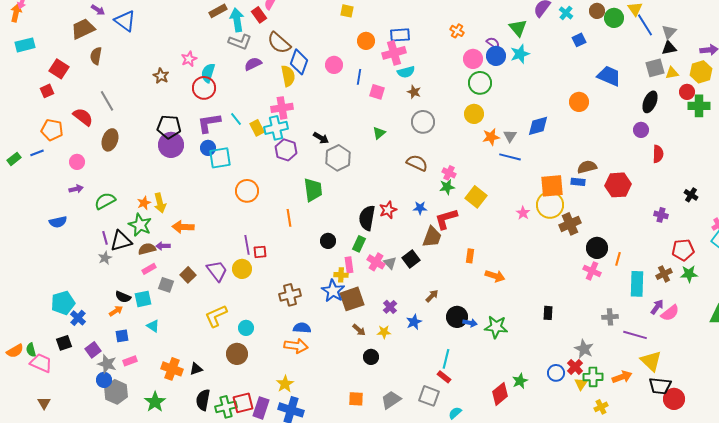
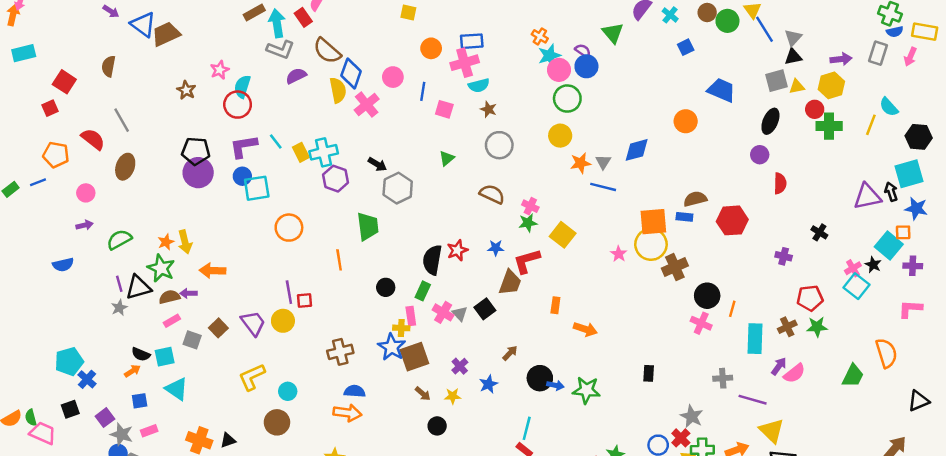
brown trapezoid: (83, 29) -> (166, 34), moved
cyan star: (520, 54) -> (549, 56), moved
pink cross: (282, 108) -> (367, 105), moved, turned -30
cyan triangle: (153, 326) -> (177, 389), size x1.5

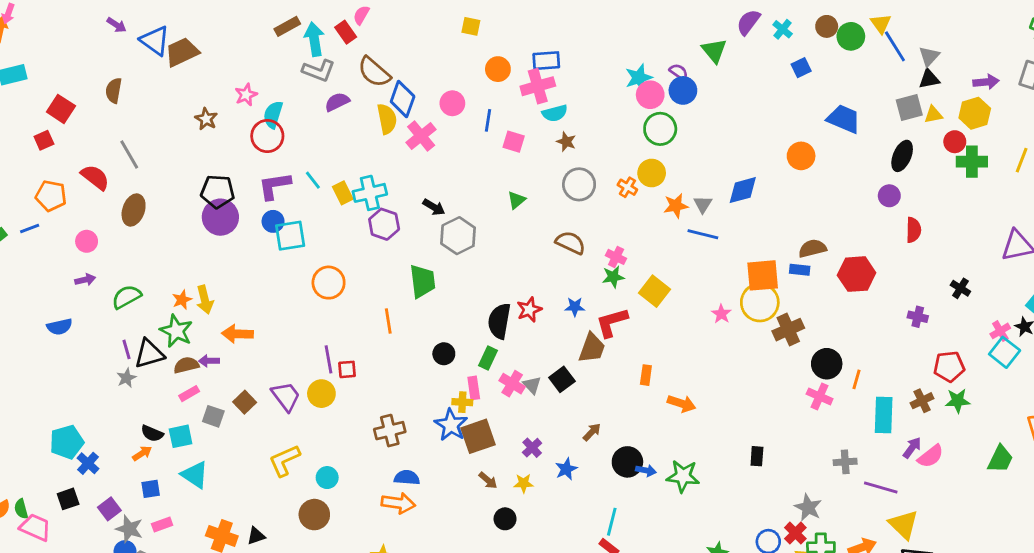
orange cross: (540, 36) -> (627, 187), moved

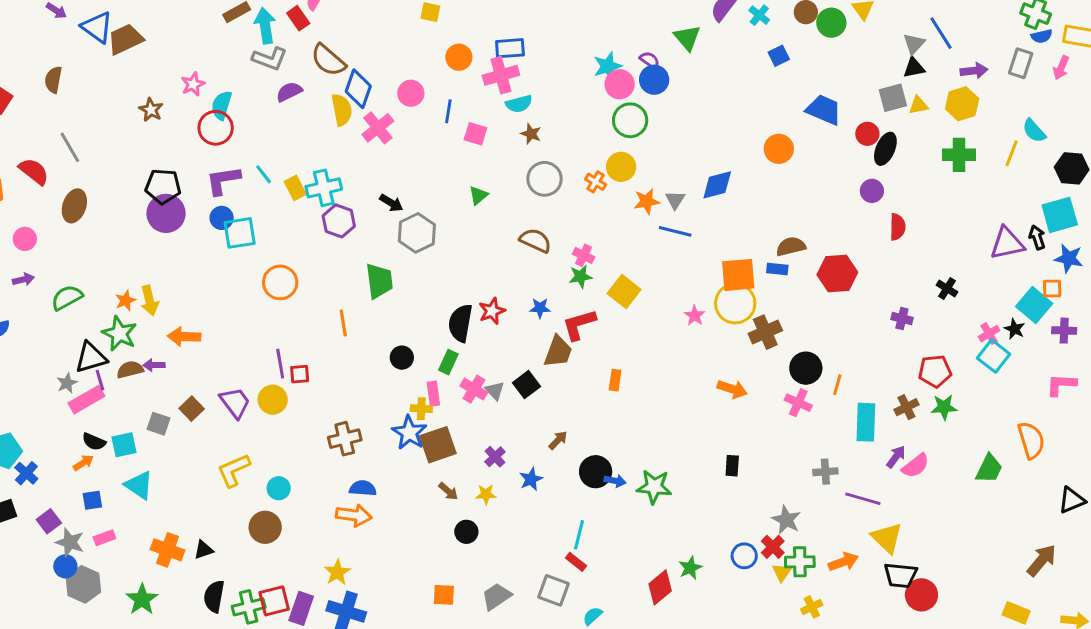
blue line: (895, 46) -> (941, 33), moved
red circle: (955, 142) -> (867, 134), moved
purple line: (126, 349) -> (100, 380), moved
pink rectangle: (189, 394) -> (86, 400), moved, size x1.6
orange arrow: (682, 404) -> (732, 389), moved

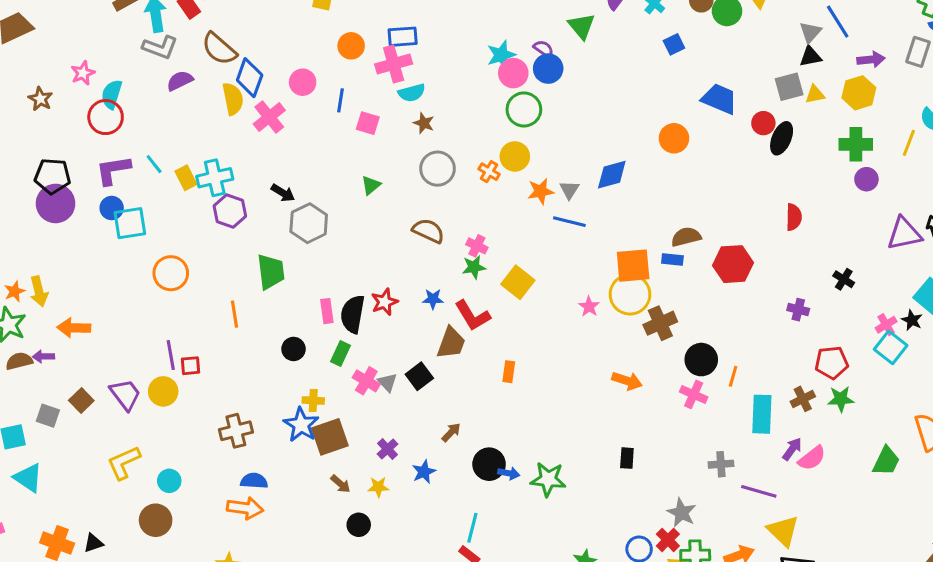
purple circle: (872, 191) -> (866, 179), moved
red L-shape: (579, 325) -> (472, 316), turned -105
pink rectangle: (433, 394) -> (327, 311), moved

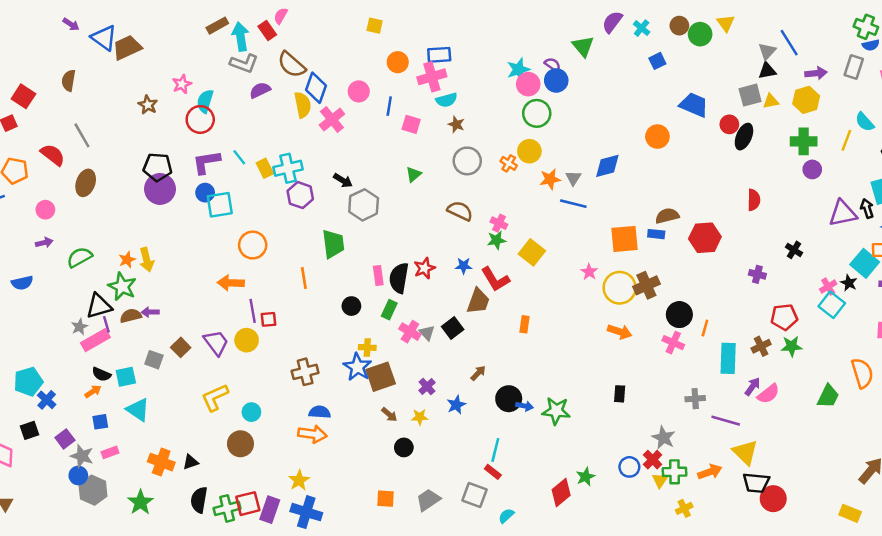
yellow circle: (630, 294) -> (620, 288), moved
orange arrow: (74, 328) -> (231, 283), moved

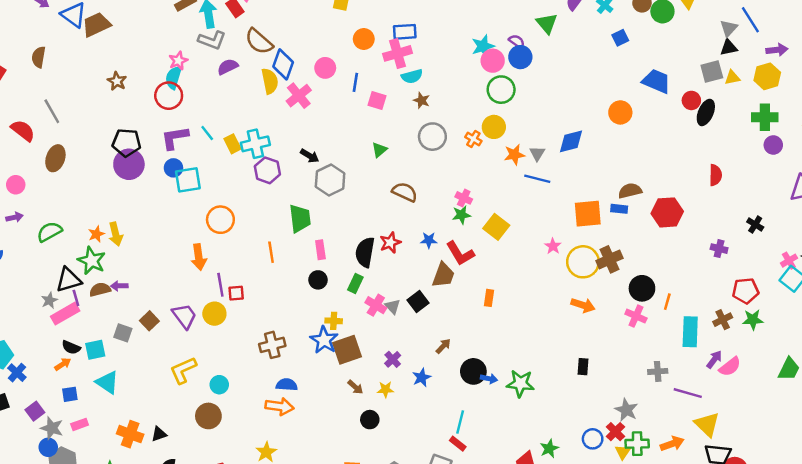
pink star: (182, 84) -> (178, 61), moved
brown semicircle: (460, 211) -> (405, 192), moved
pink rectangle: (378, 276) -> (320, 250), moved
orange arrow: (231, 283) -> (199, 257), turned -100

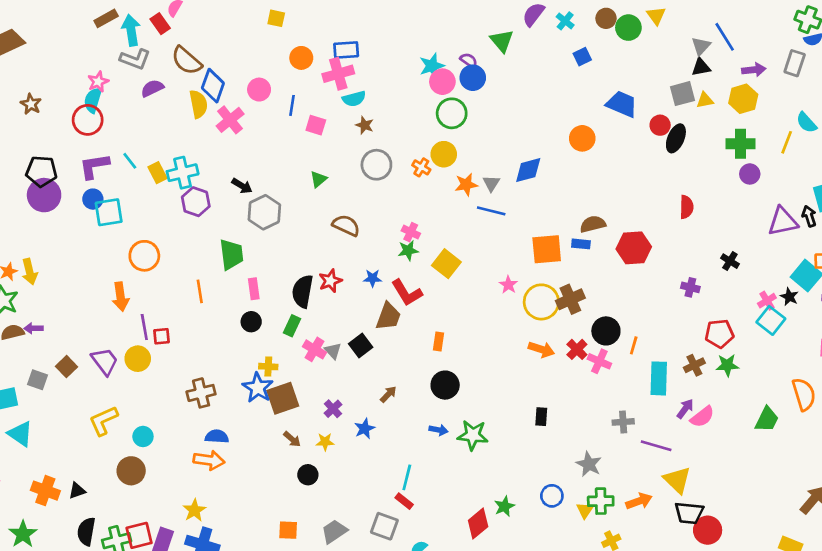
black circle: (473, 371) -> (445, 385), moved
red cross: (615, 432) -> (577, 349), moved

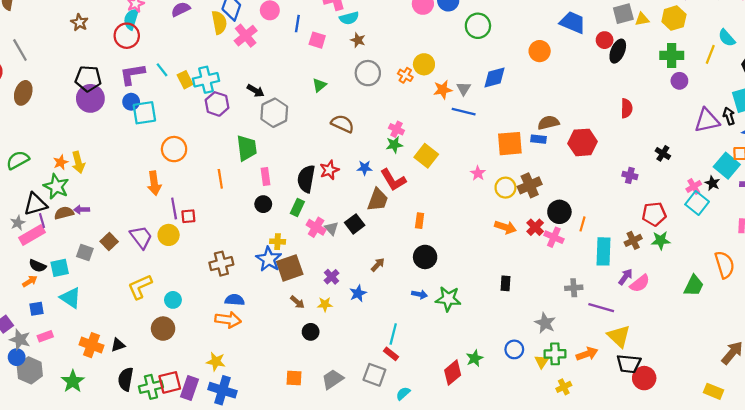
green circle: (452, 113) -> (478, 26), moved
yellow circle: (541, 302) -> (505, 188), size x0.7
yellow star: (194, 510) -> (216, 362), turned -30

